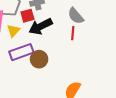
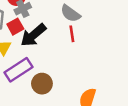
brown circle: (39, 59) -> (42, 84), moved

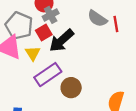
red line: (72, 34) -> (116, 24), moved

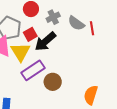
gray cross: (51, 15) -> (53, 17), moved
yellow triangle: (33, 53) -> (20, 52), size x1.5

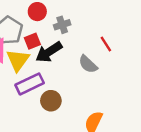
gray semicircle: (76, 23) -> (88, 64), moved
red line: (92, 28) -> (106, 44), turned -32

